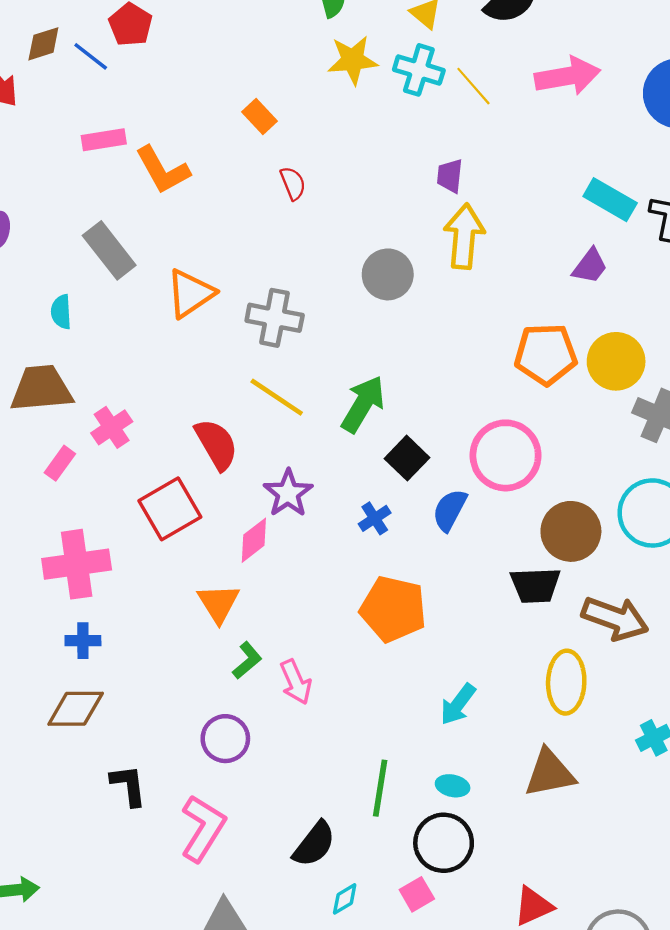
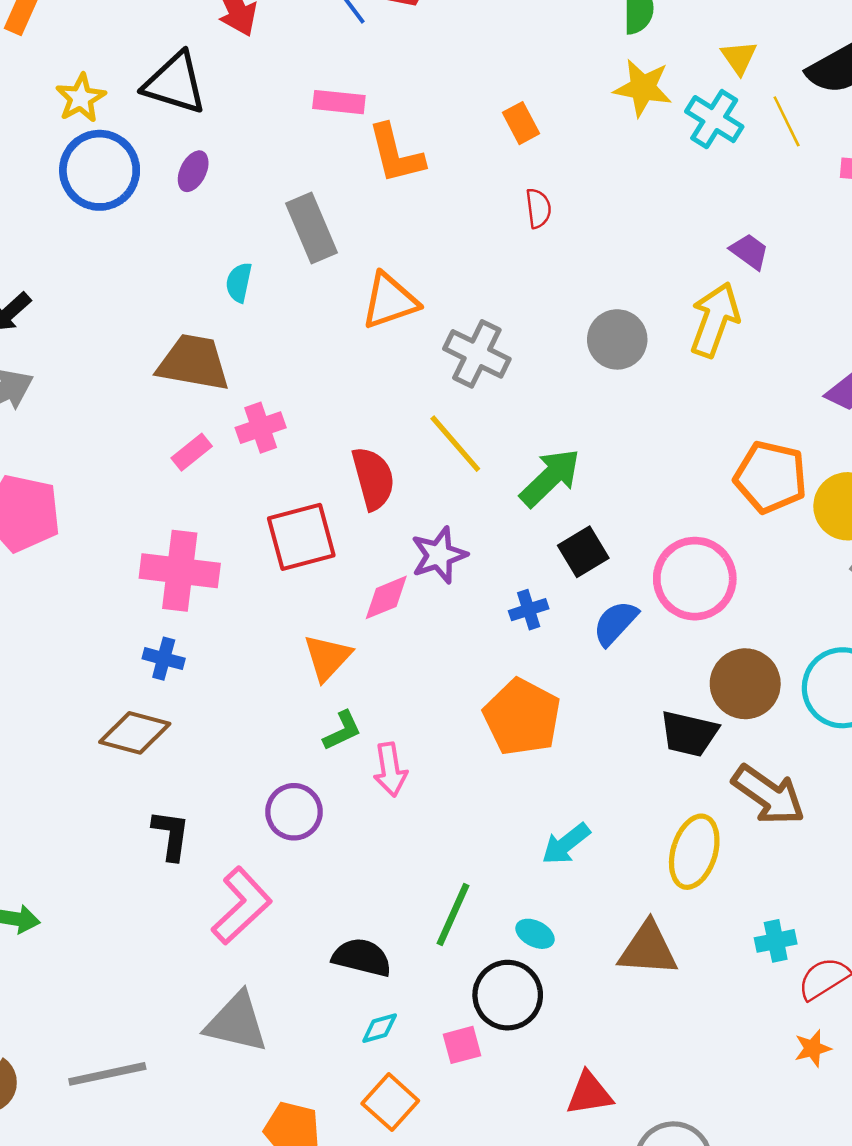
yellow line: (473, 86) -> (787, 121), moved
purple trapezoid: (450, 176) -> (749, 251), moved, turned 105
black semicircle: (314, 844) -> (362, 957), turned -129

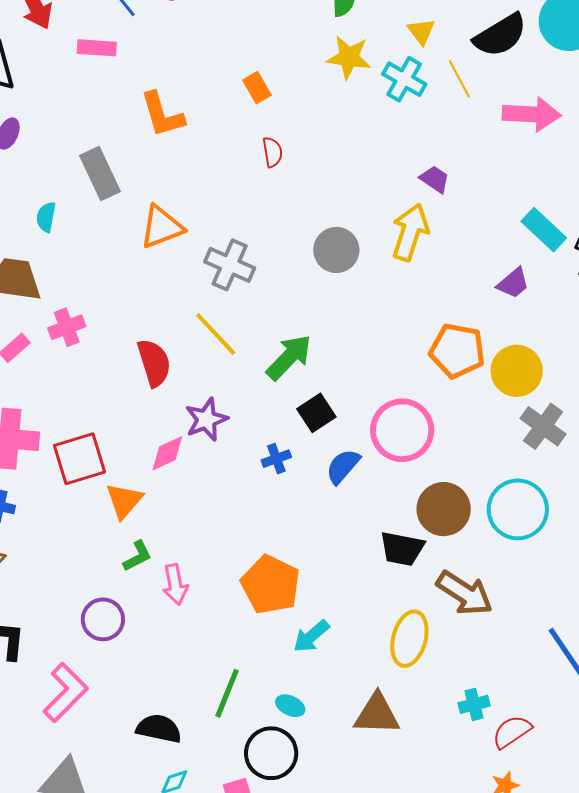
pink rectangle: (339, 102) -> (97, 48), moved
red square: (301, 537) -> (80, 459), moved
orange pentagon: (522, 717) -> (271, 585), moved

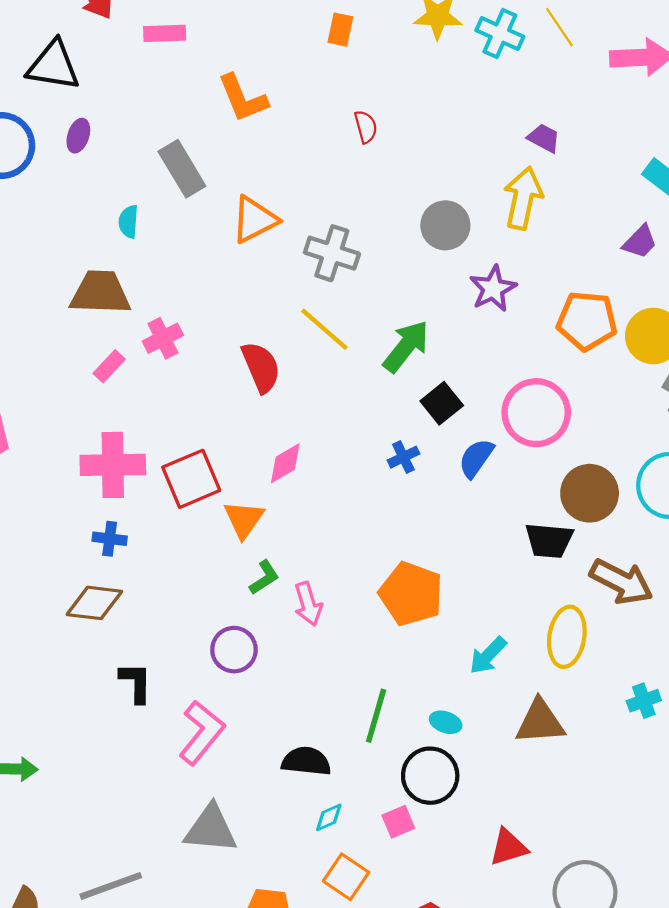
orange rectangle: (257, 88) -> (340, 30), moved, turned 48
purple star: (206, 419) -> (493, 289), moved
cyan arrow: (311, 636) -> (488, 655), moved

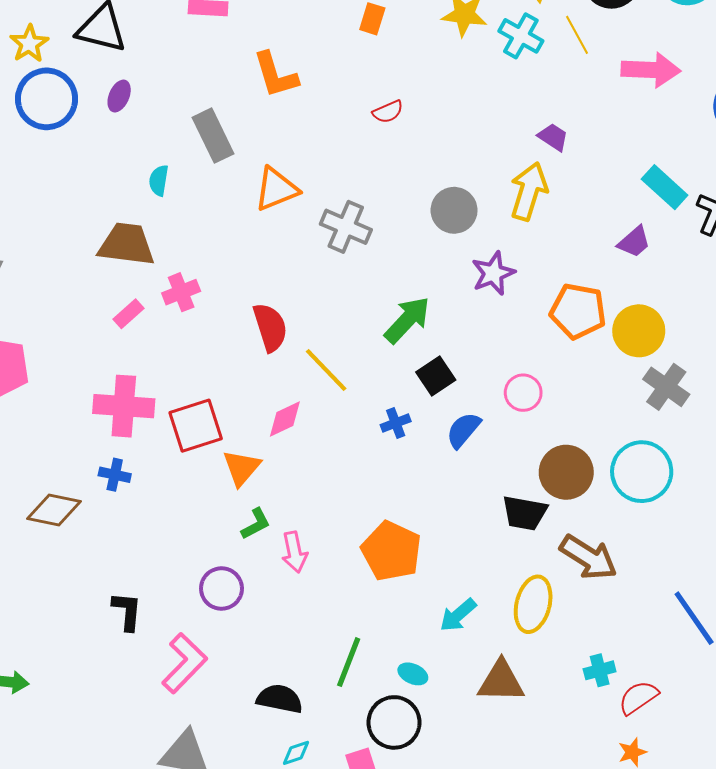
red semicircle: (366, 127) -> (388, 112), turned 76
yellow line: (324, 329) -> (326, 370), moved
pink circle: (536, 413) -> (523, 393), size x0.6
brown diamond: (94, 603) -> (54, 510), moved

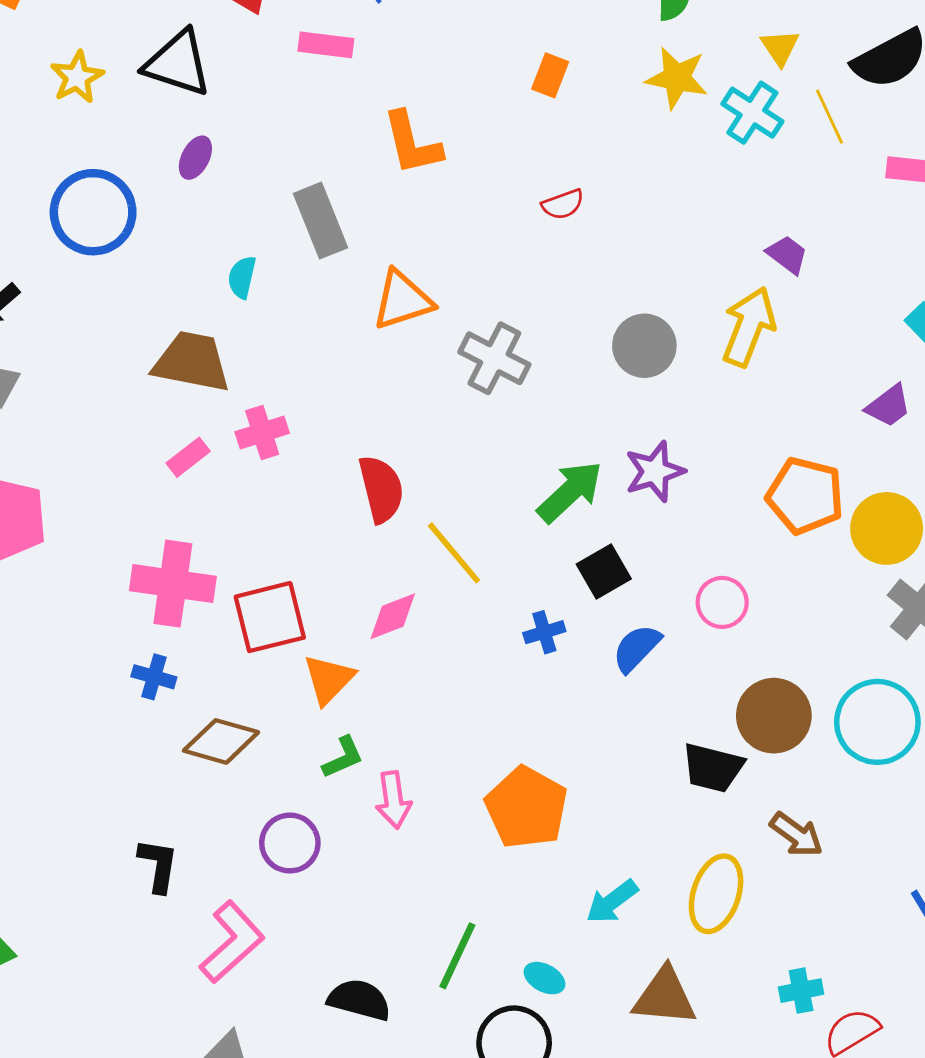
blue circle: (47, 99) -> (93, 212), moved
purple star: (493, 273) -> (655, 471), moved
brown diamond: (54, 510) -> (221, 741), moved
brown arrow: (588, 557) -> (796, 835), size x0.7

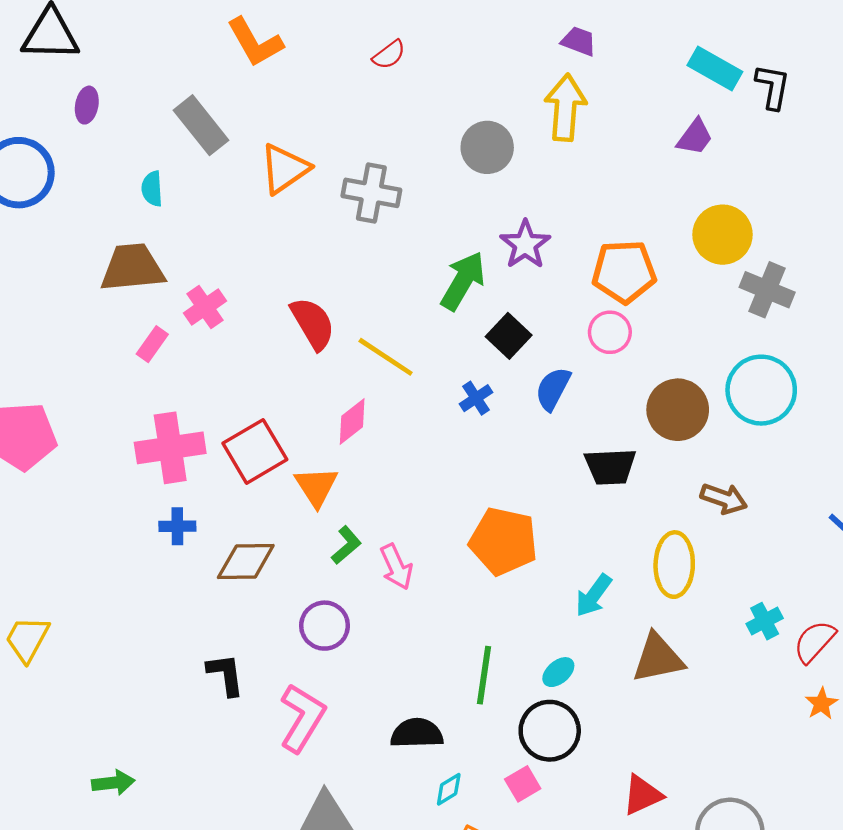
orange pentagon: (805, 496) -> (624, 272), moved
black trapezoid: (713, 768) -> (610, 467), moved
cyan ellipse: (544, 978) -> (558, 672), turned -52

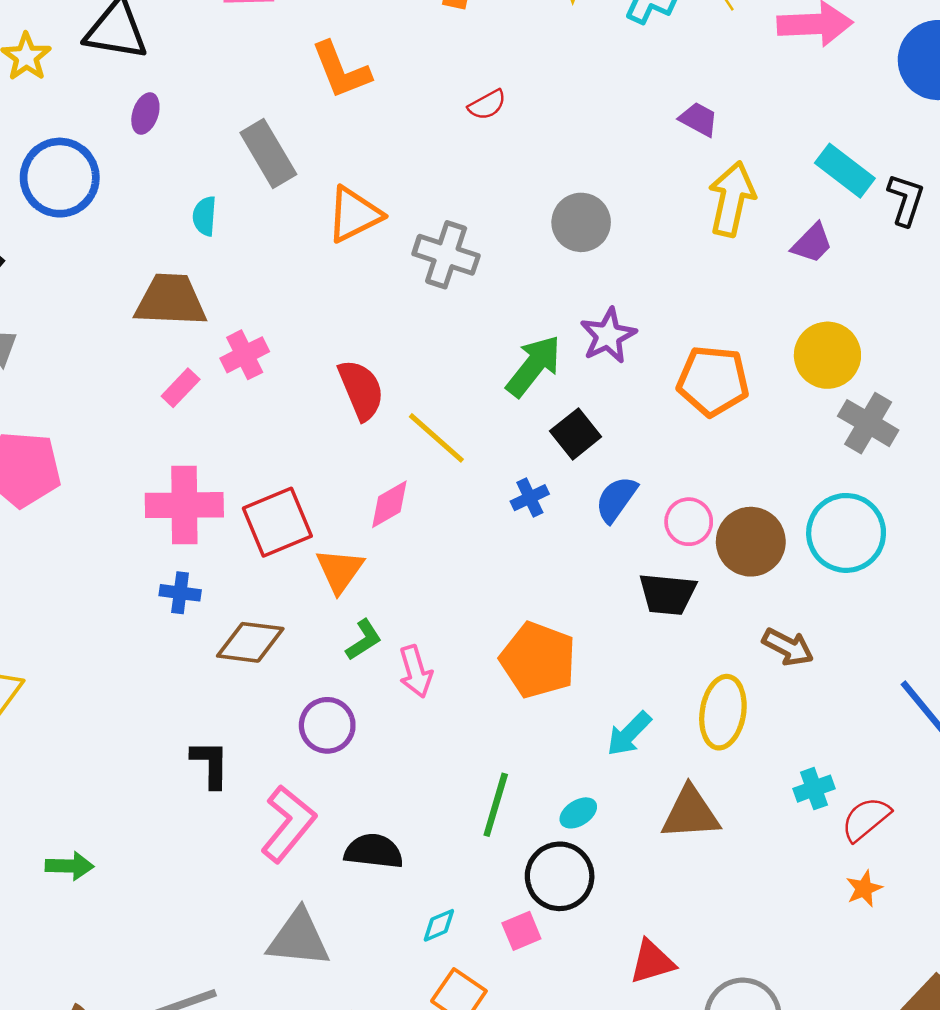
yellow arrow: (565, 108) -> (732, 199), moved
pink circle: (610, 332) -> (689, 522), moved
black semicircle: (417, 733) -> (374, 851), moved

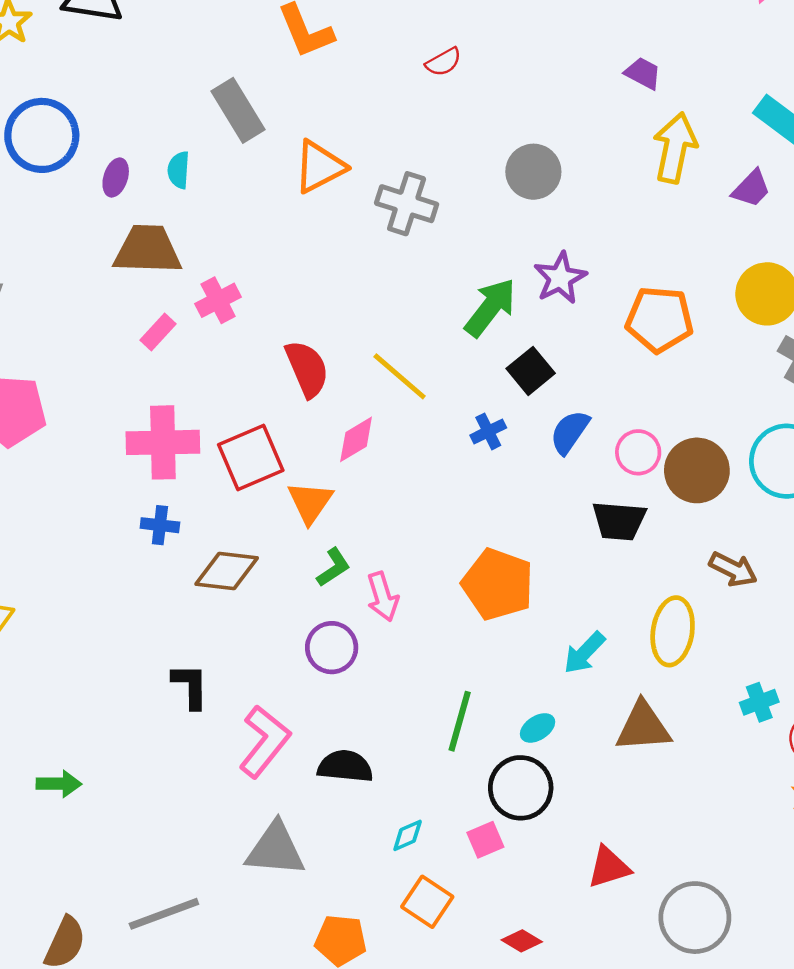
purple ellipse: (145, 113) -> (116, 177), moved
red semicircle: (361, 390) -> (307, 369), moved
purple circle: (327, 725) -> (332, 648), moved

